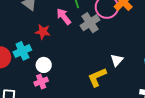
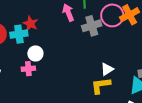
red star: (43, 32) -> (30, 24), moved
yellow L-shape: (97, 77) -> (101, 86), moved

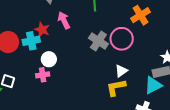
pink arrow: (68, 13) -> (64, 20), moved
pink circle: (112, 15) -> (122, 39), moved
gray cross: (92, 26) -> (98, 41), moved, turned -36

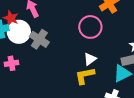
gray cross: (98, 41) -> (39, 39), moved
white circle: (49, 59) -> (19, 32), moved, size x1.5

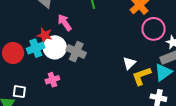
pink circle: (90, 27) -> (154, 29), moved
yellow L-shape: (85, 76) -> (141, 76), moved

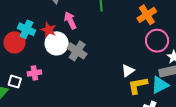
cyan cross: (36, 48) -> (27, 29), moved, turned 36
pink cross: (52, 80) -> (34, 73), moved

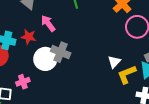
white circle: (57, 43) -> (45, 59), moved

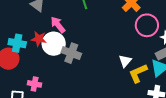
white circle: (45, 59) -> (54, 44), moved
pink cross: (23, 82) -> (35, 84), turned 32

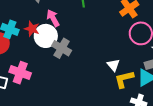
white triangle: (125, 61) -> (113, 65), turned -32
pink cross: (35, 84) -> (20, 73), size x1.5

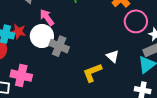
red star: (32, 29) -> (18, 32), moved
yellow L-shape: (124, 79) -> (92, 73), moved

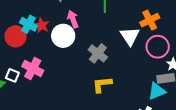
gray cross: (59, 46) -> (98, 53), moved
white triangle: (113, 56) -> (130, 36), moved, size x1.5

